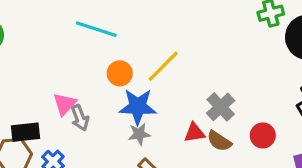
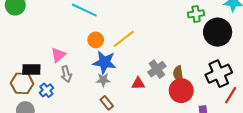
gray arrow: (80, 118) -> (66, 74), moved
red circle: (263, 135) -> (181, 91), size x1.5
brown semicircle: (219, 141) -> (178, 74), moved, turned 42

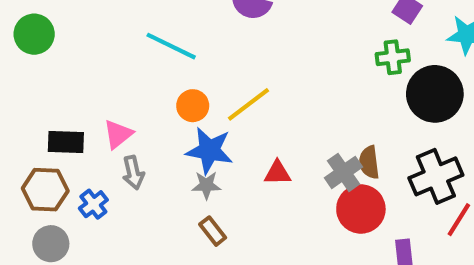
gray cross: (157, 69) -> (343, 172), moved
black rectangle: (31, 70) -> (66, 142), moved
brown semicircle: (178, 74) -> (369, 162), moved
red triangle: (138, 83) -> (278, 173), moved

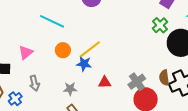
green cross: (393, 57) -> (160, 25), turned -35
pink triangle: (118, 134) -> (26, 52), moved
blue star: (209, 150) -> (84, 64), moved, size x0.7
brown semicircle: (369, 162) -> (164, 78), moved

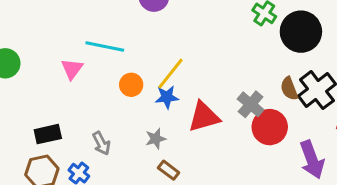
pink triangle: (26, 52) -> (72, 69), moved
red triangle: (105, 82) -> (204, 117), size x1.6

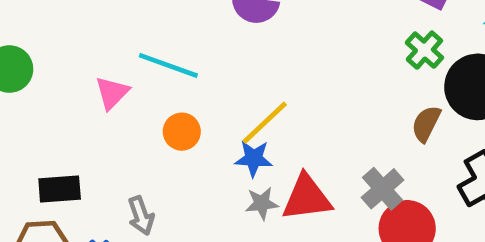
orange circle: (131, 85) -> (182, 132), moved
brown semicircle: (289, 89) -> (426, 124), moved, turned 40
gray star: (156, 139) -> (262, 203), moved

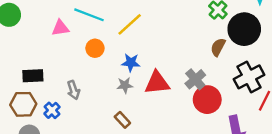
pink triangle: (112, 93) -> (60, 28), turned 36
yellow line: (265, 123) -> (130, 24), moved
gray star: (262, 203) -> (125, 85), moved

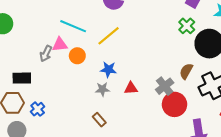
pink triangle: (60, 28) -> (60, 45), moved
brown semicircle: (218, 47) -> (186, 71), moved
red triangle: (157, 83) -> (131, 88), size x0.6
gray arrow: (73, 90) -> (46, 54), moved, turned 42

